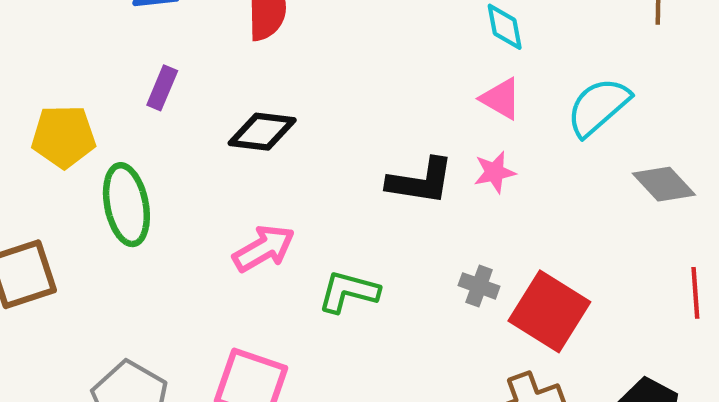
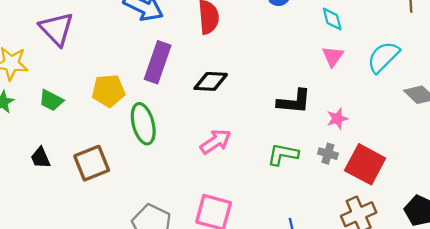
purple rectangle: (162, 88) -> (158, 62), size x1.8
pink triangle: (501, 99) -> (333, 56), turned 40
pink star: (495, 172) -> (337, 119), moved
green L-shape: (348, 292) -> (283, 154), moved

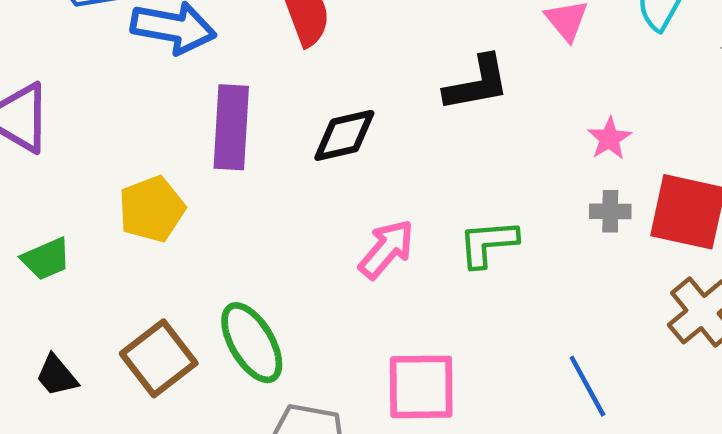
green trapezoid: (51, 100) -> (46, 259), turned -35
black L-shape: (294, 102) -> (477, 83), moved
green ellipse: (143, 124) -> (252, 343), moved
green L-shape: (283, 154) -> (488, 243), moved

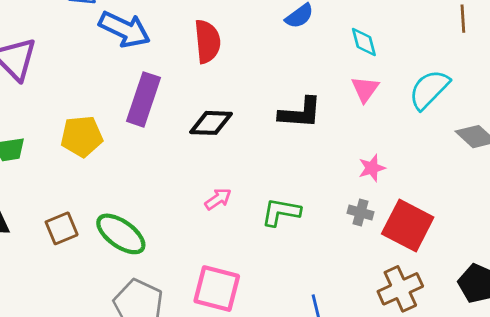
pink arrow: (386, 249) -> (218, 199), size x0.7
green ellipse: (252, 343) -> (121, 234), turned -39
brown square: (159, 358) -> (62, 228), size x0.7

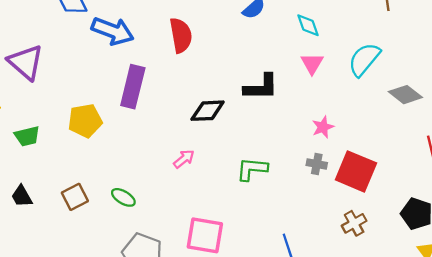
black diamond: (211, 123) -> (208, 111), moved
pink arrow: (218, 199) -> (184, 159), moved
green ellipse: (121, 234) -> (123, 197), size x0.6
brown cross: (400, 289) -> (354, 223), size x0.7

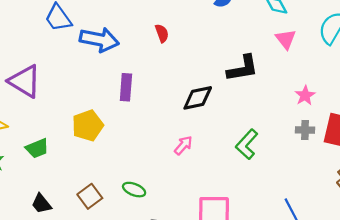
red semicircle: (181, 35) -> (162, 33), size x0.6
purple rectangle: (133, 87) -> (126, 87), size x0.7
green L-shape: (252, 169) -> (247, 144), turned -44

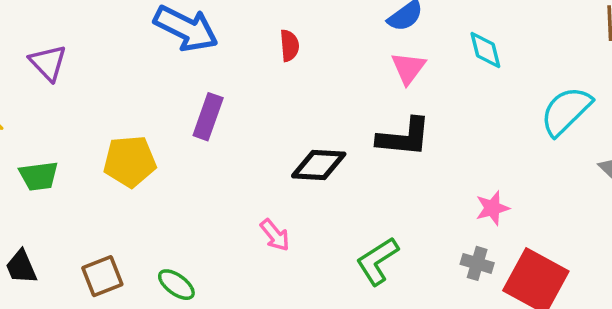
pink triangle: (286, 39) -> (408, 68), moved
purple triangle: (25, 81) -> (48, 63), size x0.7
pink arrow: (183, 145) -> (275, 235), turned 84

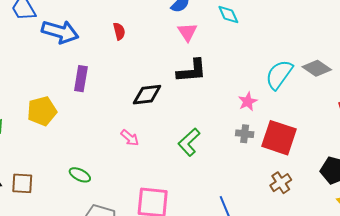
cyan semicircle: (566, 111) -> (279, 75), moved
brown square: (102, 276) -> (22, 183), moved, turned 35

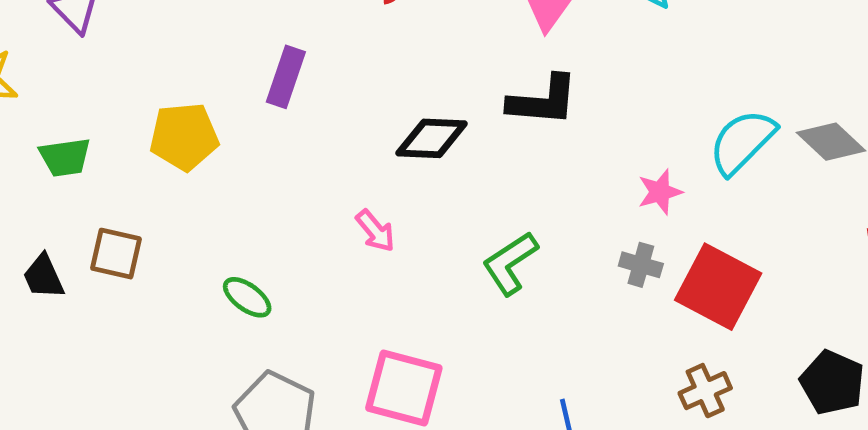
brown square: (22, 183) -> (116, 254), moved

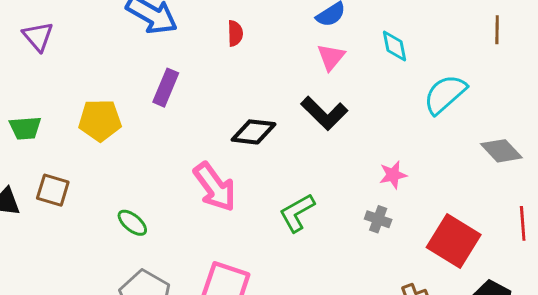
black L-shape: (543, 101) -> (324, 113), turned 36
cyan semicircle: (742, 142) -> (445, 94), moved
pink arrow: (375, 231) -> (215, 187), size x1.8
red square: (718, 287) -> (454, 241), moved

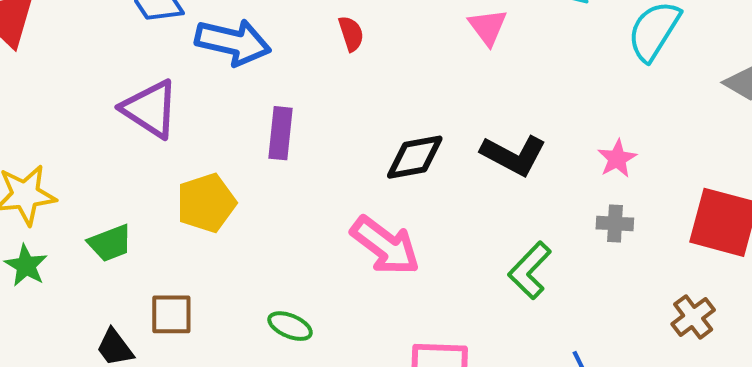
purple triangle: (38, 36) -> (150, 109), moved, size x1.4
black L-shape: (324, 113) -> (514, 155), moved
green L-shape: (297, 213) -> (530, 270), moved

